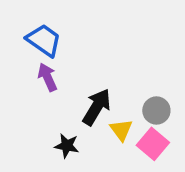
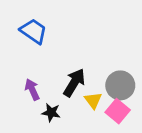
purple arrow: (47, 77) -> (32, 89), moved
gray circle: (156, 111) -> (120, 85), size x1.4

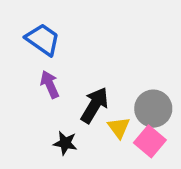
purple arrow: (32, 89) -> (50, 84), moved

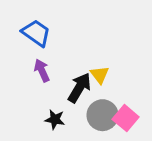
gray circle: (153, 109) -> (103, 115), moved
yellow triangle: (119, 128) -> (100, 75), moved

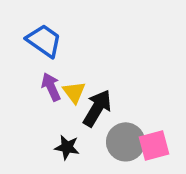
yellow triangle: (100, 75) -> (74, 92), moved
pink square: (126, 118) -> (154, 146), turned 35

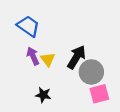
black arrow: (97, 108) -> (76, 57), moved
gray circle: (126, 142) -> (91, 72), moved

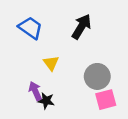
purple arrow: (33, 56) -> (35, 91), moved
black arrow: (76, 57) -> (81, 27), moved

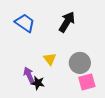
yellow triangle: (51, 63) -> (50, 59), moved

